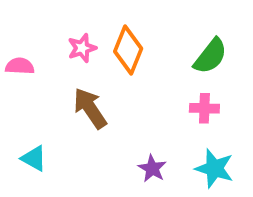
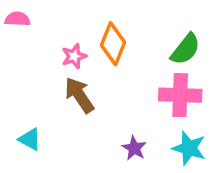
pink star: (82, 48) -> (74, 56), moved
pink semicircle: (20, 66) -> (17, 19), moved
pink cross: (204, 108) -> (180, 95), size x1.6

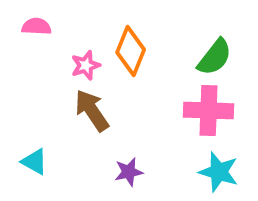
pink semicircle: (17, 19) -> (36, 26), moved
purple star: (134, 148) -> (129, 172), moved, turned 30

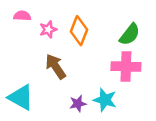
pink star: (86, 65) -> (48, 29), moved
cyan triangle: (34, 162) -> (21, 97), size x1.6
cyan star: (219, 172) -> (105, 100), moved

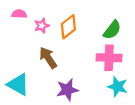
orange diamond: (79, 31) -> (68, 27), turned 30
cyan star: (105, 100) -> (118, 87), moved
purple star: (78, 104) -> (67, 90), size x1.5

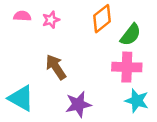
pink star: (42, 26) -> (51, 20), moved
orange diamond: (68, 27) -> (102, 19), moved

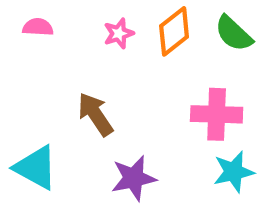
pink star: (51, 20) -> (119, 34), moved
green semicircle: (131, 35) -> (234, 34), moved, turned 95
cyan star: (137, 101) -> (234, 172), turned -30

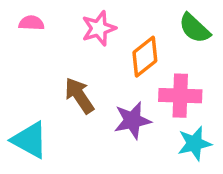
orange diamond: (174, 31) -> (145, 57), moved
pink star: (119, 34) -> (99, 28), size x1.4
purple star: (134, 178) -> (132, 120), moved

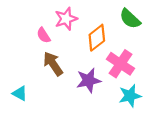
pink semicircle: (31, 23) -> (43, 35), moved, turned -126
pink cross: (180, 96) -> (120, 64), turned 32
cyan triangle: (30, 140) -> (20, 93), size x0.6

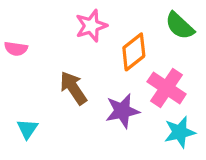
pink semicircle: (43, 35) -> (16, 49), moved, turned -49
cyan triangle: (20, 93) -> (27, 129), turned 35

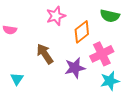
green semicircle: (180, 26) -> (110, 16), turned -30
pink cross: (167, 88) -> (102, 54), turned 30

